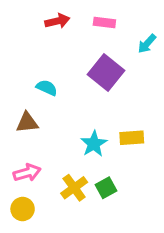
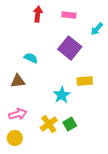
red arrow: (57, 21) -> (38, 14), turned -70
yellow rectangle: (132, 138) -> (85, 81), moved

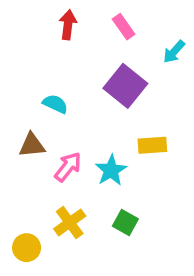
pink rectangle: (69, 15) -> (124, 27), turned 48
pink arrow: (18, 114) -> (68, 167), moved, turned -36
yellow cross: (49, 124) -> (70, 222), moved
green square: (70, 124) -> (125, 222), turned -32

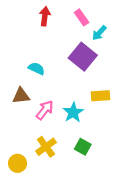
cyan arrow: (174, 52) -> (99, 33), moved

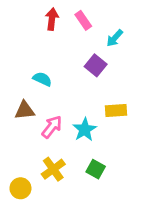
pink rectangle: (82, 17) -> (83, 20), moved
purple square: (83, 57) -> (96, 65), size x0.7

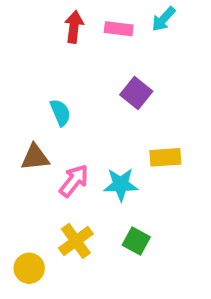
pink rectangle: (83, 20) -> (119, 29), turned -48
cyan arrow: (115, 38) -> (163, 19), moved
cyan semicircle: (42, 79) -> (60, 113), turned 42
cyan star: (85, 130) -> (121, 185), turned 30

